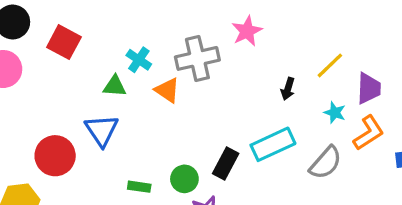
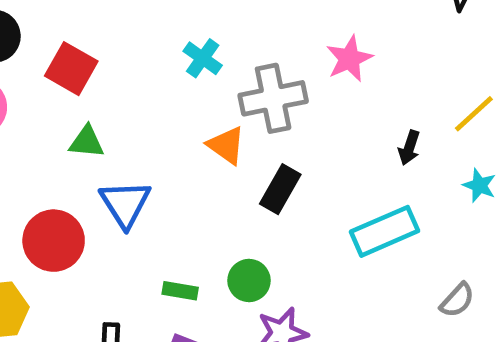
cyan cross: (139, 60) -> (203, 58), moved
green triangle: (115, 86) -> (87, 142), moved
black rectangle: (226, 163) -> (280, 189), moved
gray semicircle: (326, 163) -> (457, 300), moved, size x0.7

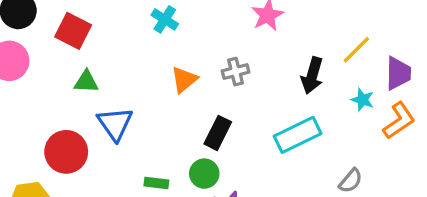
gray cross: (273, 98) -> (236, 72), moved, size x0.6
orange triangle: (226, 145) -> (184, 80), turned 48
black arrow: (409, 148) -> (312, 76), size x1.5
black rectangle: (280, 189) -> (218, 133), moved

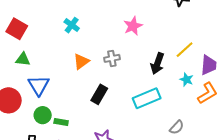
green circle: (204, 174) -> (43, 115), moved

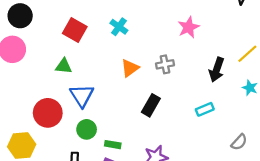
red square: (17, 29) -> (75, 30), moved
cyan rectangle: (147, 98) -> (205, 109), size x0.6
green rectangle: (61, 122) -> (113, 145), moved

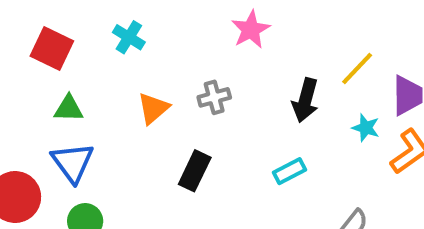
green triangle: (64, 66) -> (69, 109), moved

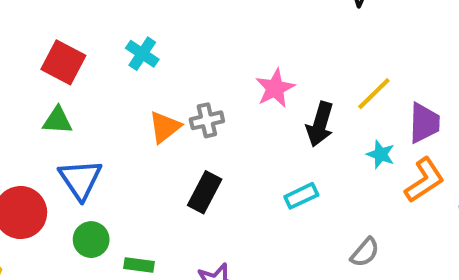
pink star: (251, 30) -> (275, 88), moved
gray cross: (214, 97) -> (207, 120), moved
green triangle: (69, 109) -> (57, 120), moved

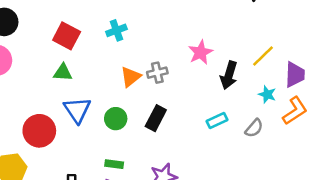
cyan cross: (142, 54) -> (116, 30), turned 36
green circle: (91, 240) -> (116, 119), moved
gray semicircle: (365, 252) -> (254, 128), moved

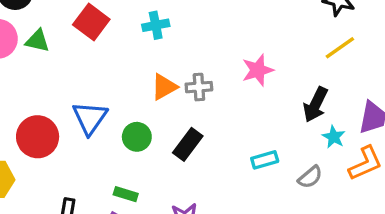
yellow line: (263, 56) -> (340, 48), moved
green triangle: (63, 73) -> (37, 41), moved
black arrow: (229, 75) -> (315, 105), moved

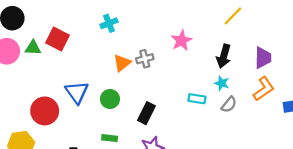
red square: (91, 22) -> (57, 39), moved
cyan star: (334, 137) -> (222, 83), moved
black rectangle: (188, 144) -> (146, 113), moved
cyan rectangle: (265, 160) -> (197, 99), turned 35

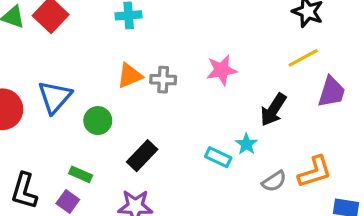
purple trapezoid: (263, 58) -> (332, 92), moved
cyan star: (222, 83) -> (246, 144), moved
gray semicircle: (229, 105) -> (274, 181), moved

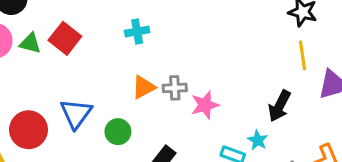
yellow line: (303, 58) -> (303, 55), turned -64
pink star: (222, 70) -> (205, 105), moved

